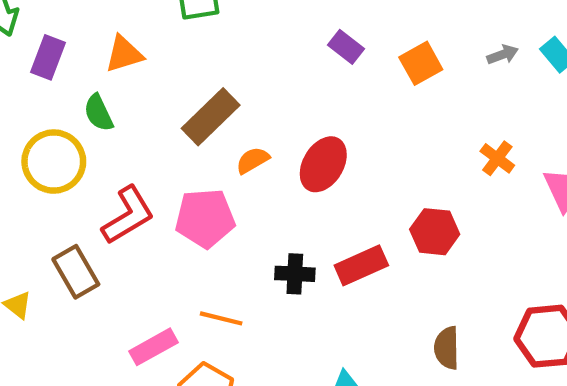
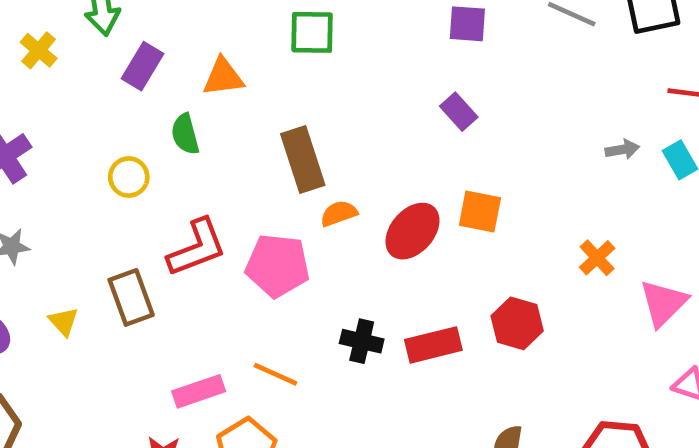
orange square: (421, 63) -> (480, 212), moved, turned 30
brown rectangle: (211, 117) -> (303, 160), turned -74
yellow circle: (54, 162) -> (129, 177), size x0.6

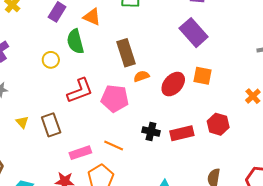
orange triangle: (223, 77) -> (92, 17), turned 30
purple rectangle: (459, 112) -> (194, 33), size x1.8
green semicircle: (185, 134) -> (75, 41), size x1.4
brown rectangle: (131, 297) -> (51, 125), moved

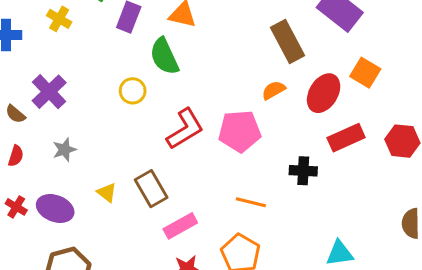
brown rectangle: (126, 53) -> (287, 42), moved
orange square: (202, 76) -> (365, 73), turned 30
red rectangle: (182, 133) -> (346, 138), moved
pink rectangle: (80, 153) -> (180, 226), moved

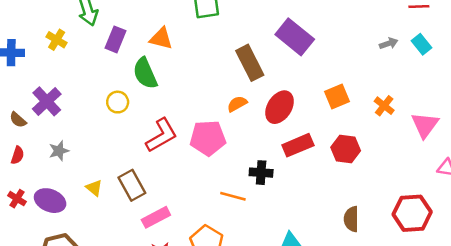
orange square: (365, 73) -> (337, 97), moved, turned 35
orange line: (251, 202) -> (233, 196), moved

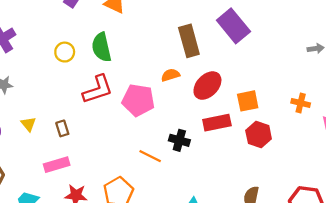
green semicircle: (145, 73) -> (101, 47), moved
orange square: (337, 97) -> (248, 101), moved
orange cross: (384, 106) -> (301, 103), turned -36
brown rectangle: (132, 185) -> (62, 128), size x0.6
pink rectangle: (156, 217) -> (57, 165), moved

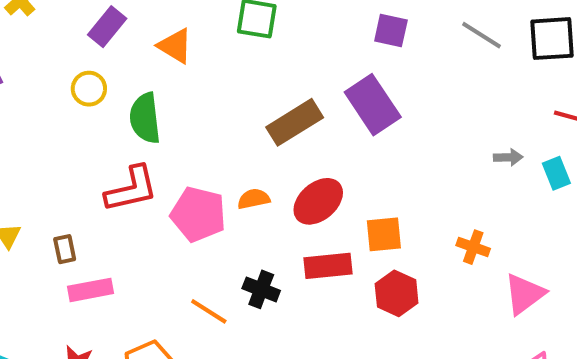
brown rectangle: (189, 41) -> (295, 122), turned 68
yellow circle: (65, 52) -> (89, 89), moved
orange semicircle: (170, 75) -> (254, 199), moved
pink rectangle: (57, 165) -> (90, 290), moved

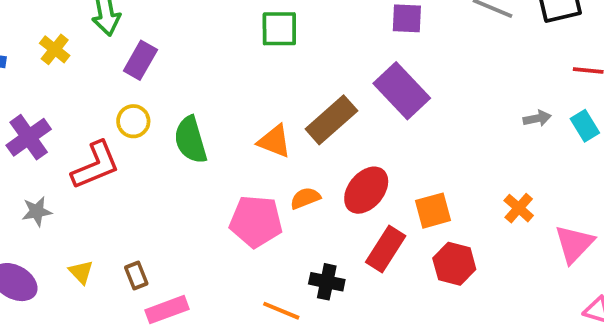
orange triangle: (175, 46) -> (274, 141), moved
red L-shape: (131, 189) -> (95, 165), moved
orange cross: (473, 247) -> (519, 208), turned 32
red rectangle: (328, 266) -> (386, 249), turned -42

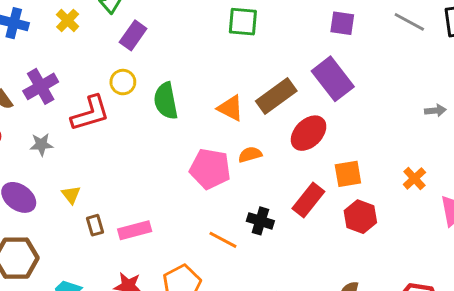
red ellipse: (366, 190) -> (309, 133), moved
brown rectangle: (136, 276) -> (95, 225), moved

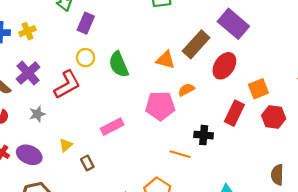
yellow cross: (68, 21) -> (27, 31), moved, turned 35
yellow triangle: (71, 195) -> (66, 145), turned 40
pink rectangle: (135, 230) -> (112, 127), moved

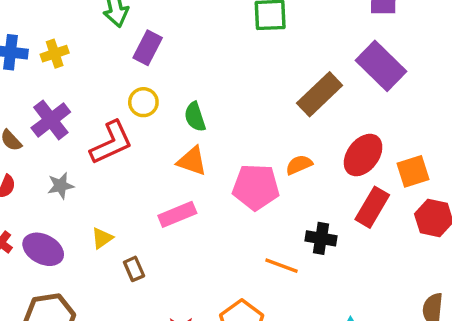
orange triangle: (166, 60) -> (192, 161), moved
green semicircle: (119, 64) -> (195, 117), size x0.7
red ellipse: (224, 66) -> (363, 155), moved

